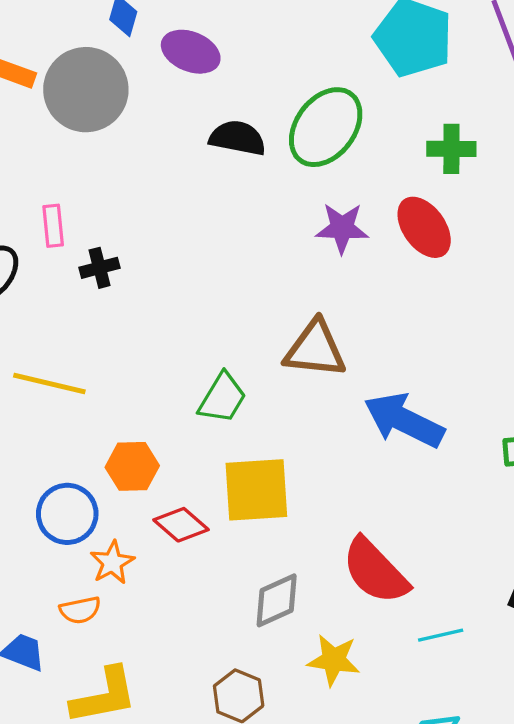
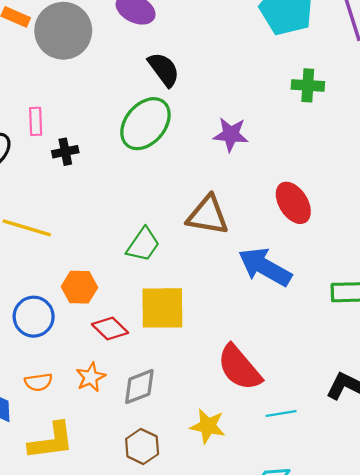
green ellipse: (326, 127) -> (145, 124), moved
black semicircle: (238, 138) -> (164, 69), turned 39
red ellipse: (424, 227) -> (293, 203), moved
orange star: (112, 563) -> (91, 377), moved
gray diamond: (277, 600) -> (139, 387), moved

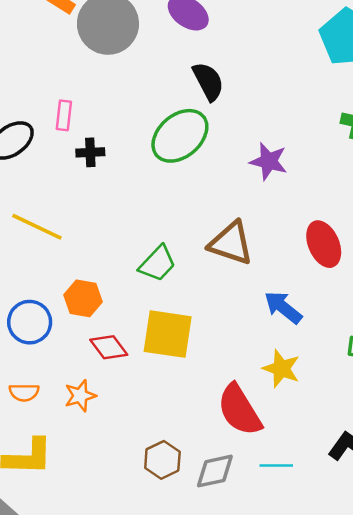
blue arrow: (265, 267) -> (283, 307), size x0.7
gray diamond: (139, 387) -> (215, 471), moved
yellow star: (208, 426) -> (281, 369), moved
brown hexagon: (142, 446) -> (162, 460), moved

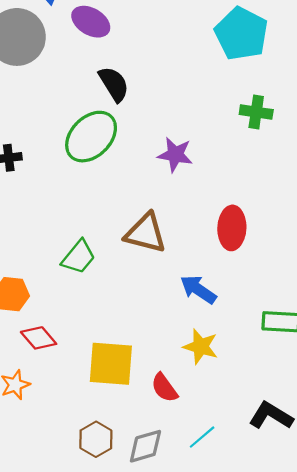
red ellipse: (324, 244) -> (232, 228), turned 30
yellow square: (168, 334) -> (111, 364), moved
red semicircle: (240, 410) -> (164, 388), size x0.6
cyan line: (276, 465) -> (202, 437), turned -36

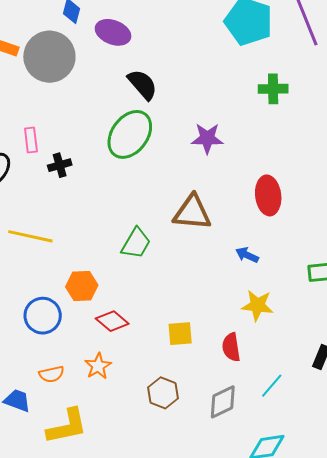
blue arrow: (198, 289) -> (247, 255), size x0.7
yellow square: (111, 364) -> (180, 334), size x0.6
red semicircle: (164, 388) -> (231, 347), turned 36
brown hexagon: (96, 439) -> (163, 393), moved

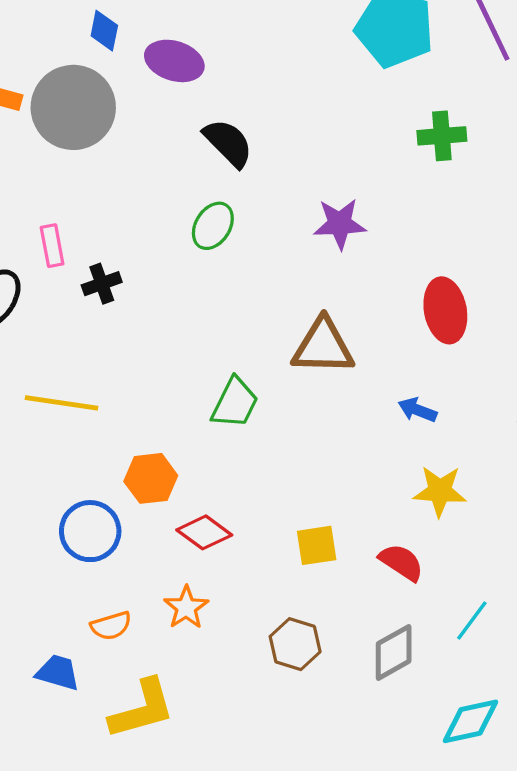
green ellipse: (130, 134) -> (213, 226), size x0.6
red semicircle: (231, 347) -> (401, 562), turned 136

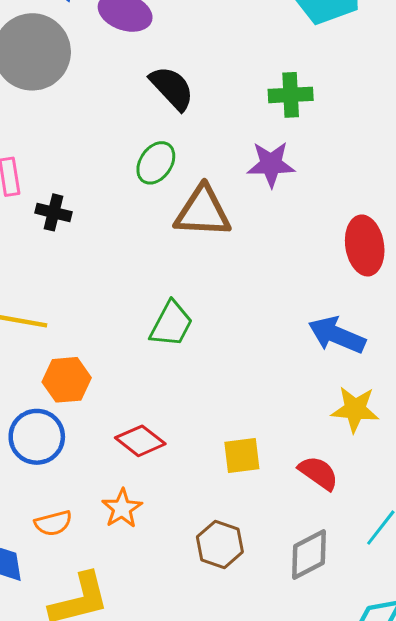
green cross: (442, 136) -> (291, 95), moved
black cross: (102, 284) -> (54, 212), turned 32
brown triangle: (323, 347) -> (203, 212), moved
blue arrow: (417, 410) -> (337, 335), size x1.6
orange hexagon: (151, 478) -> (67, 380), moved

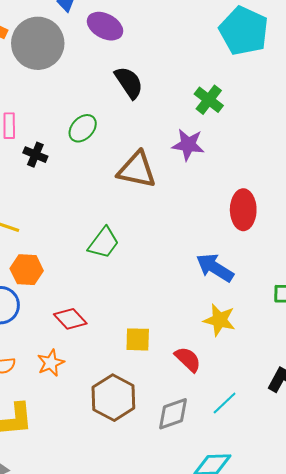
green cross: (291, 95) -> (209, 100), turned 32
green ellipse: (156, 163) -> (83, 128), moved
brown hexagon: (220, 544) -> (113, 398), size x1.4

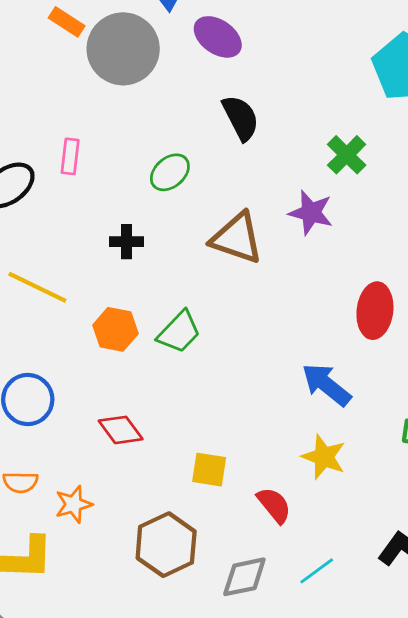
black cross: (35, 155) -> (126, 242), moved, turned -30
orange hexagon: (27, 270) -> (115, 329), moved
orange star: (51, 363) -> (74, 504), moved

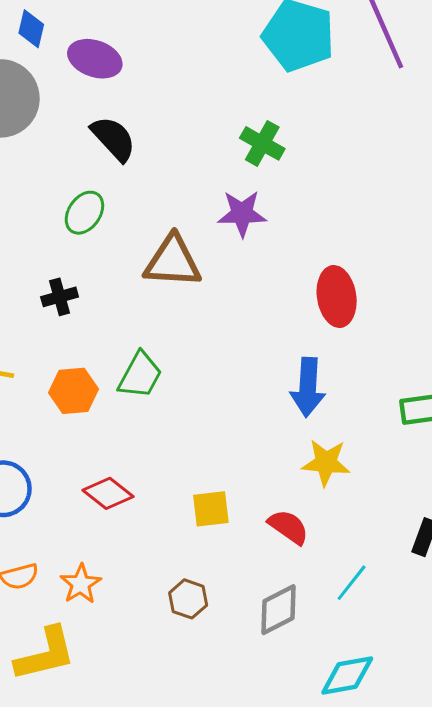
black semicircle: (241, 118) -> (113, 139), moved
blue arrow: (326, 385) -> (308, 387), turned -110
brown hexagon: (166, 545) -> (188, 599), size x0.6

